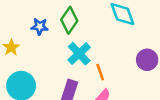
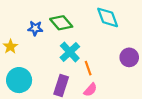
green diamond: (69, 20) -> (61, 23), turned -75

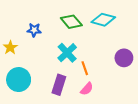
cyan diamond: (108, 17) -> (103, 20), turned -55
green diamond: (61, 23) -> (71, 22), moved

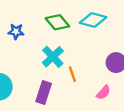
pink semicircle: (87, 89) -> (103, 92), moved

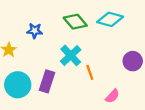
purple rectangle: (44, 92) -> (47, 81), moved
pink semicircle: (103, 92) -> (112, 96), moved

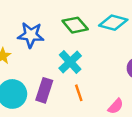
blue star: (35, 31) -> (31, 35), size x1.5
orange line: (90, 72) -> (79, 93), moved

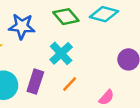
orange line: (79, 93) -> (70, 84), turned 63

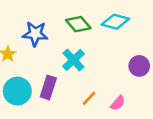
orange line: (70, 84) -> (89, 98), moved

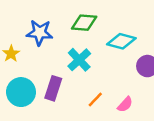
cyan diamond: (115, 22) -> (121, 41), moved
green diamond: (78, 24) -> (84, 23), turned -45

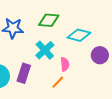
pink semicircle: (125, 104) -> (65, 64), moved, turned -48

